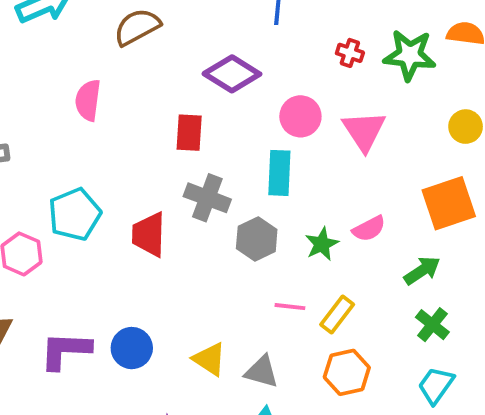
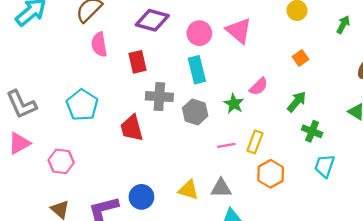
pink semicircle: (88, 100) -> (99, 44), moved
orange square: (449, 203) -> (301, 58), size x0.5
cyan pentagon: (75, 214) -> (82, 105), moved

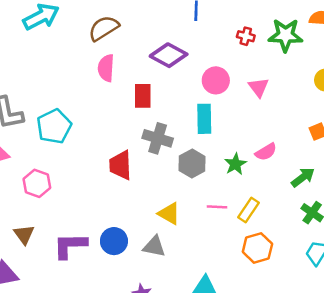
pink triangle: (239, 31) -> (258, 87), size x0.7
cyan pentagon: (82, 105) -> (54, 127), moved
gray triangle: (221, 188) -> (154, 246), moved
yellow triangle: (189, 190) -> (169, 213), moved

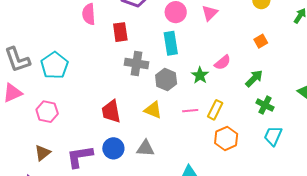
pink triangle: (258, 87) -> (210, 13), turned 30
red trapezoid: (120, 165) -> (111, 111), moved
yellow triangle: (169, 213) -> (153, 110), moved
brown triangle: (24, 234) -> (43, 153), turned 36

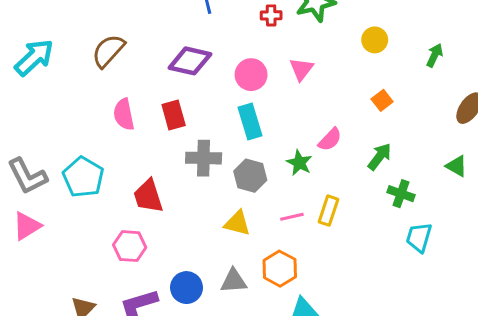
pink semicircle: (89, 14) -> (124, 114), moved
red trapezoid: (111, 111) -> (148, 196), moved
pink hexagon: (47, 112) -> (130, 246), moved
orange hexagon: (226, 138) -> (280, 269), moved

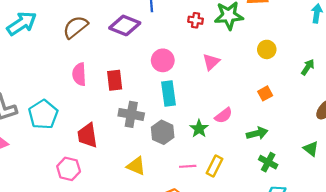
purple diamond: (190, 61) -> (125, 25), moved
pink circle: (251, 75) -> (163, 60), moved
green arrow: (380, 157) -> (257, 133), turned 30
yellow triangle: (237, 223) -> (136, 166), moved

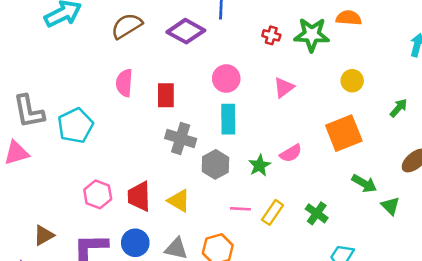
orange square: (265, 93) -> (344, 133), size x2.0
green arrow: (257, 133) -> (364, 183), moved, turned 36
red trapezoid: (87, 135) -> (139, 196), moved
green cross: (268, 162) -> (317, 213), moved

